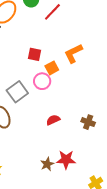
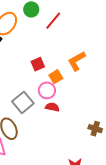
red square: (34, 54) -> (38, 64), turned -32
red semicircle: (53, 120) -> (52, 107), moved, turned 40

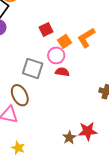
orange L-shape: (77, 61) -> (86, 38), moved
gray square: (23, 102) -> (33, 68), turned -30

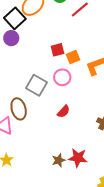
orange square: (65, 41) -> (73, 57), moved
red semicircle: (62, 72) -> (64, 112), moved, turned 112

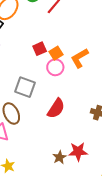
pink circle: (62, 77) -> (55, 67), moved
red semicircle: (64, 112) -> (56, 108), size x1.5

